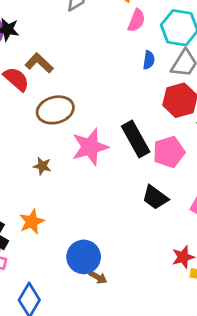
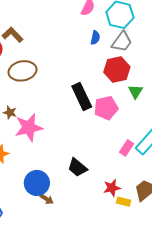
pink star: (90, 147) -> (29, 128), moved
black trapezoid: (155, 197) -> (77, 167), moved

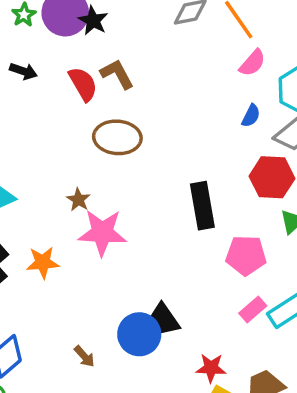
pink pentagon: (106, 108) -> (246, 255), moved
blue circle: (37, 183) -> (139, 334), moved
brown arrow: (47, 199) -> (84, 356), moved

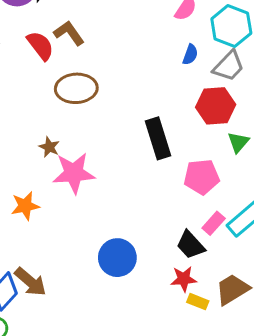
black trapezoid: (164, 319) -> (191, 245), moved
brown arrow: (84, 356) -> (30, 282), moved, size x1.6

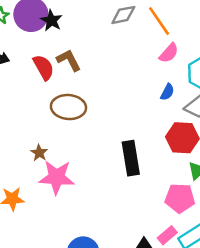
pink pentagon: (202, 177) -> (180, 198), moved

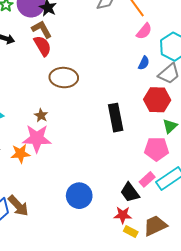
brown L-shape: (69, 60) -> (42, 29), moved
pink star: (57, 177) -> (37, 138), moved

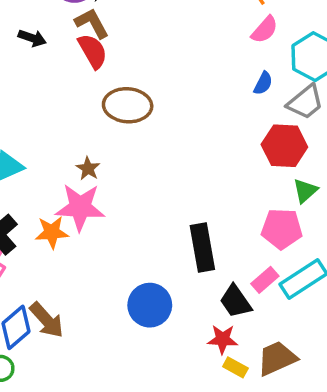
black rectangle: (116, 118) -> (202, 247), moved

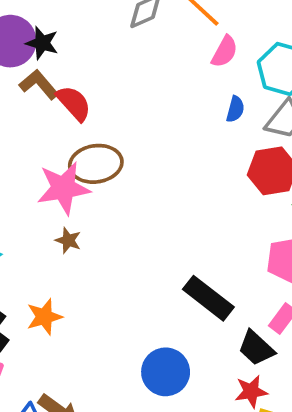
red semicircle: (93, 51) -> (74, 103), moved
pink star: (80, 207) -> (63, 188), moved
black rectangle: (202, 247) -> (208, 298), turned -30

